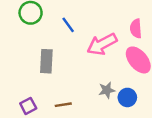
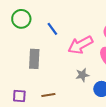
gray star: (107, 90) -> (82, 75), moved
purple square: (28, 106) -> (19, 96), turned 32

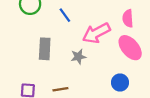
gray star: (82, 75) -> (78, 57), moved

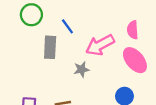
gray rectangle: (45, 49) -> (50, 47), moved

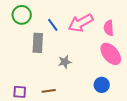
pink arrow: (100, 45) -> (81, 23), moved

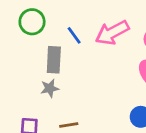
gray star: (65, 62) -> (50, 88), moved

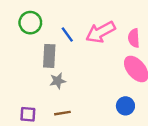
gray star: (50, 88) -> (58, 81), moved

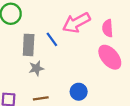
blue line: (67, 35) -> (52, 39), moved
blue circle: (125, 106) -> (79, 92), moved

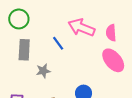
pink arrow: (76, 23) -> (81, 27), turned 50
gray rectangle: (29, 45) -> (24, 50), moved

